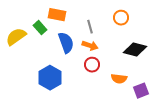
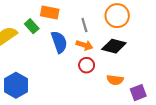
orange circle: (121, 18) -> (117, 16), size x1.5
black diamond: (135, 50) -> (114, 46), moved
blue hexagon: (50, 78) -> (16, 85), moved

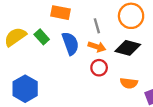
green rectangle: (32, 26) -> (42, 37), moved

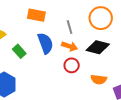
green rectangle: (42, 37) -> (19, 51), moved

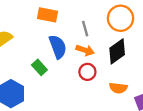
black diamond: (98, 47) -> (117, 51), turned -50
green rectangle: (19, 51) -> (39, 67), moved

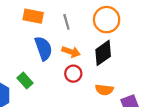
gray line: (85, 29) -> (66, 22), moved
green rectangle: (39, 67) -> (25, 80), moved

